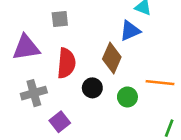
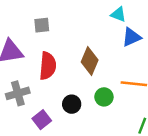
blue triangle: (130, 31) -> (131, 37), moved
black circle: (92, 88) -> (72, 104), moved

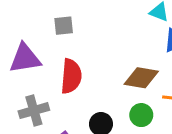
brown diamond: (90, 61) -> (141, 78), moved, turned 76

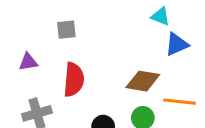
purple triangle: (25, 58) -> (28, 62), size x0.6

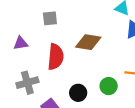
brown diamond: (143, 81) -> (88, 42), moved

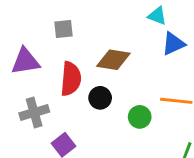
purple triangle: (21, 43) -> (25, 61), size x1.5
black circle: (78, 93) -> (100, 98), moved

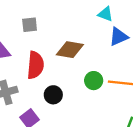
black circle: (100, 98) -> (53, 95), moved
green circle: (140, 117) -> (94, 81), moved

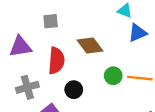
brown diamond: (70, 50) -> (90, 46), turned 44

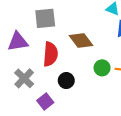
gray square: (51, 21) -> (45, 18), size x1.5
gray cross: (27, 87) -> (24, 78), turned -30

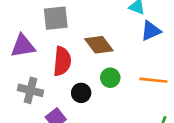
green circle: (102, 68) -> (110, 78), moved
gray cross: (24, 78) -> (30, 90), turned -30

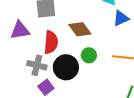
gray cross: (30, 90) -> (37, 65), moved
black circle: (81, 93) -> (66, 67), size x1.6

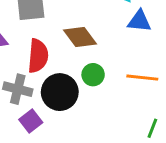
blue triangle: (121, 18) -> (139, 21), turned 30

